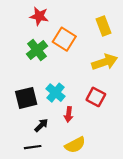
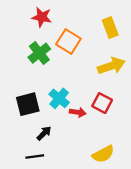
red arrow: (69, 114) -> (78, 112), moved, turned -88
yellow semicircle: (75, 145) -> (103, 154), moved

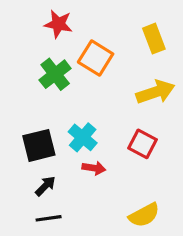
red arrow: (78, 112) -> (94, 168), moved
black arrow: (44, 133) -> (45, 186), moved

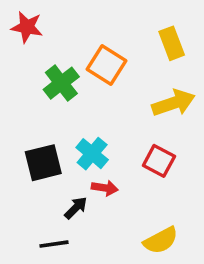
red star: (58, 24) -> (27, 27), moved
black arrow: (45, 186) -> (76, 208), moved

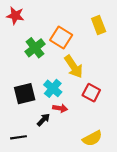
yellow arrow: (173, 103) -> (74, 67), moved, turned 75
black line: (54, 244) -> (18, 137), moved

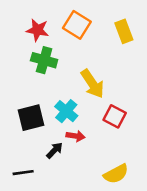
red star: (15, 16) -> (38, 30), moved
orange square: (61, 37) -> (77, 25), moved
green cross: (35, 48) -> (44, 60), turned -36

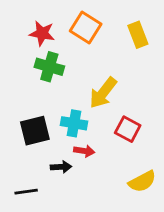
yellow arrow: (92, 84) -> (103, 93), turned 72
cyan cross: (66, 111) -> (74, 123), turned -30
black arrow: (55, 150) -> (61, 167), turned 42
yellow semicircle: (116, 174) -> (142, 181), moved

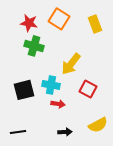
black arrow: (61, 167) -> (65, 132), moved

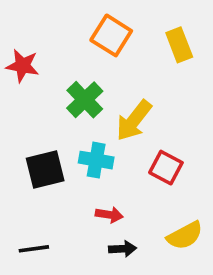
red star: (29, 23) -> (23, 66), moved
green cross: (34, 46) -> (85, 100), moved, turned 30
red arrow: (58, 104) -> (109, 215), moved

